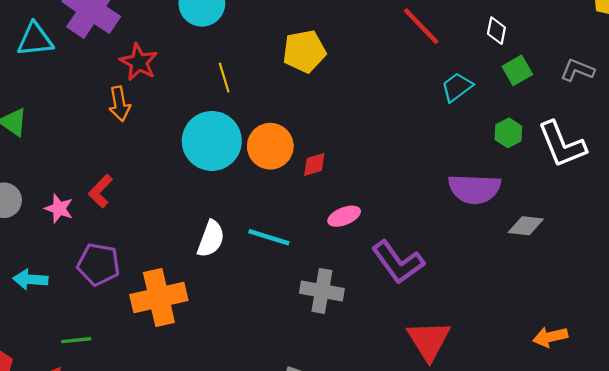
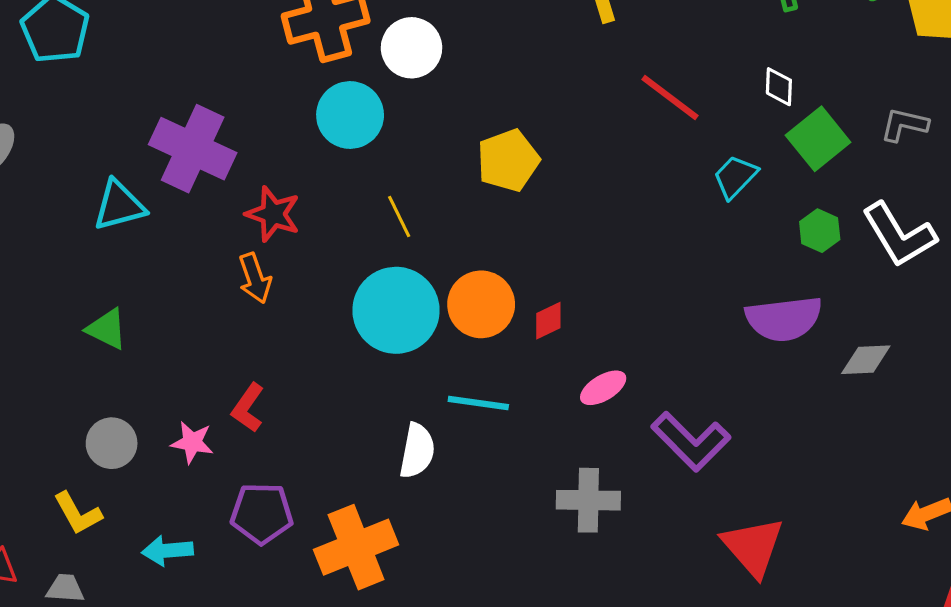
green square: (517, 70) -> (818, 139), size x1.4
cyan line: (269, 237) -> (478, 403), moved

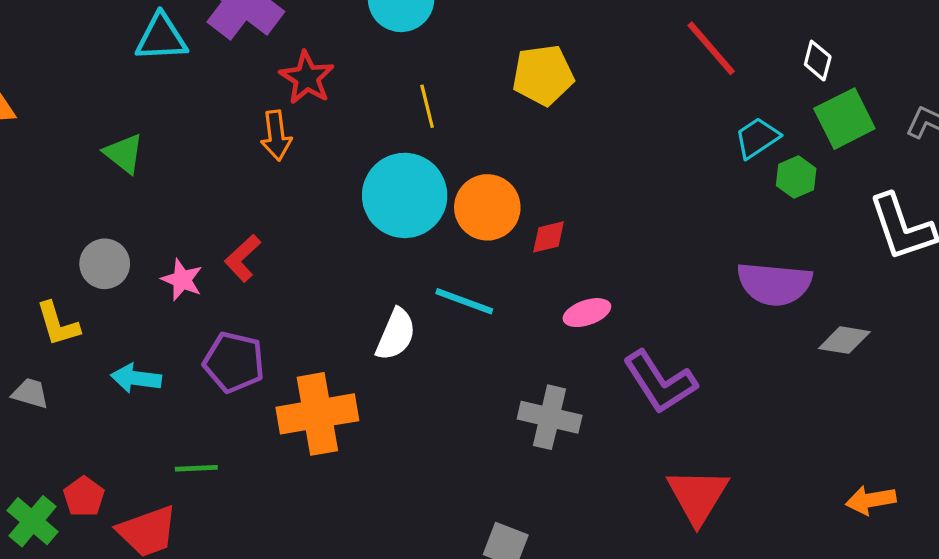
green hexagon: (820, 231) -> (796, 177), moved

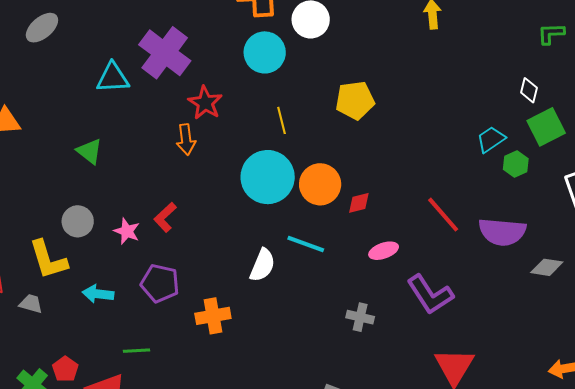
red line: (711, 48) -> (443, 215), moved
yellow L-shape: (58, 324) -> (48, 260), size x1.4
orange cross: (317, 414) -> (213, 316), size x0.7
gray cross: (550, 417) -> (360, 317), size x0.7

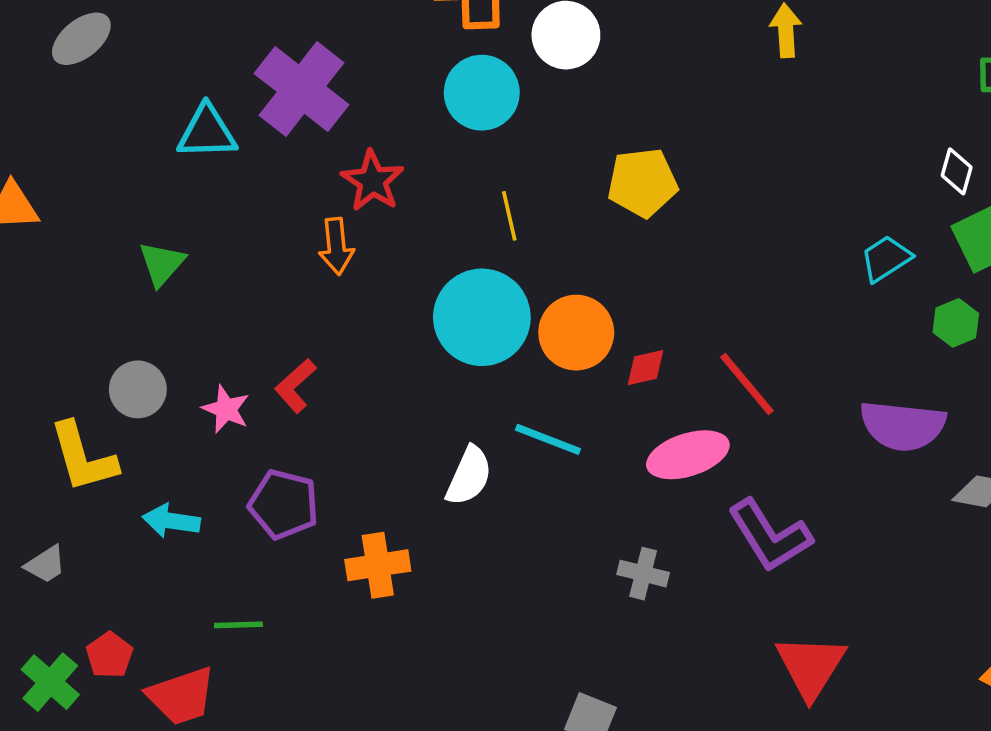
green triangle: (89, 151) -> (162, 264), turned 32
green hexagon: (516, 164) -> (956, 323), moved
red line: (443, 215) -> (747, 384), moved
pink ellipse: (384, 251) -> (688, 455), size x1.5
gray trapezoid: (31, 304) -> (46, 564), moved, turned 130

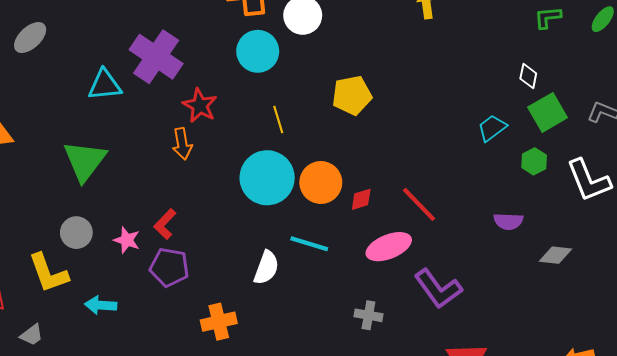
green triangle: (162, 264) -> (85, 161), size x1.6
purple semicircle: (903, 426) -> (508, 221), size x0.6
purple pentagon: (284, 504) -> (169, 267), moved

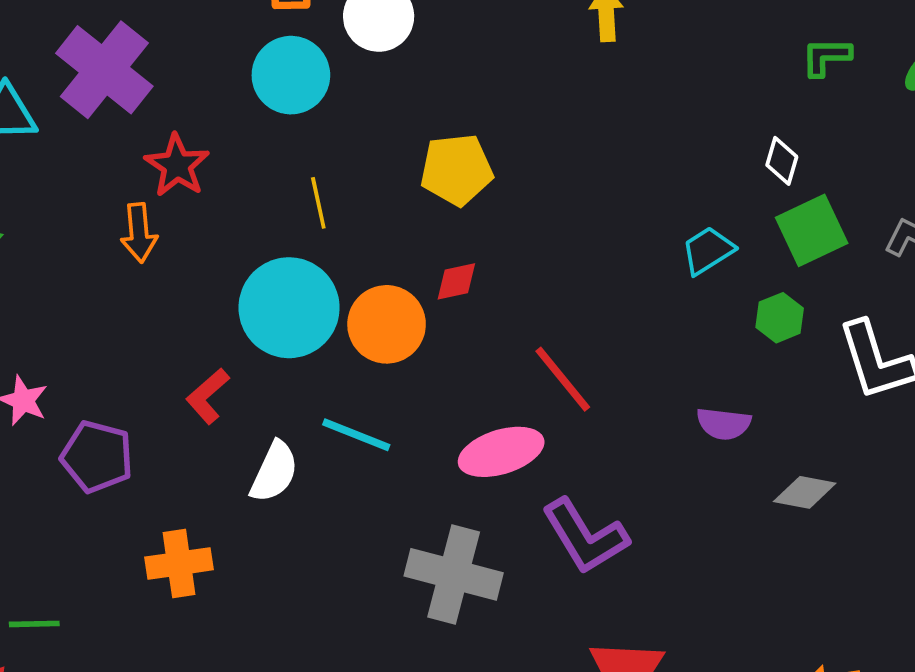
red diamond: (361, 199) -> (456, 281), moved
red L-shape: (165, 224) -> (208, 396), moved
gray cross: (368, 315) -> (454, 574), size x1.8

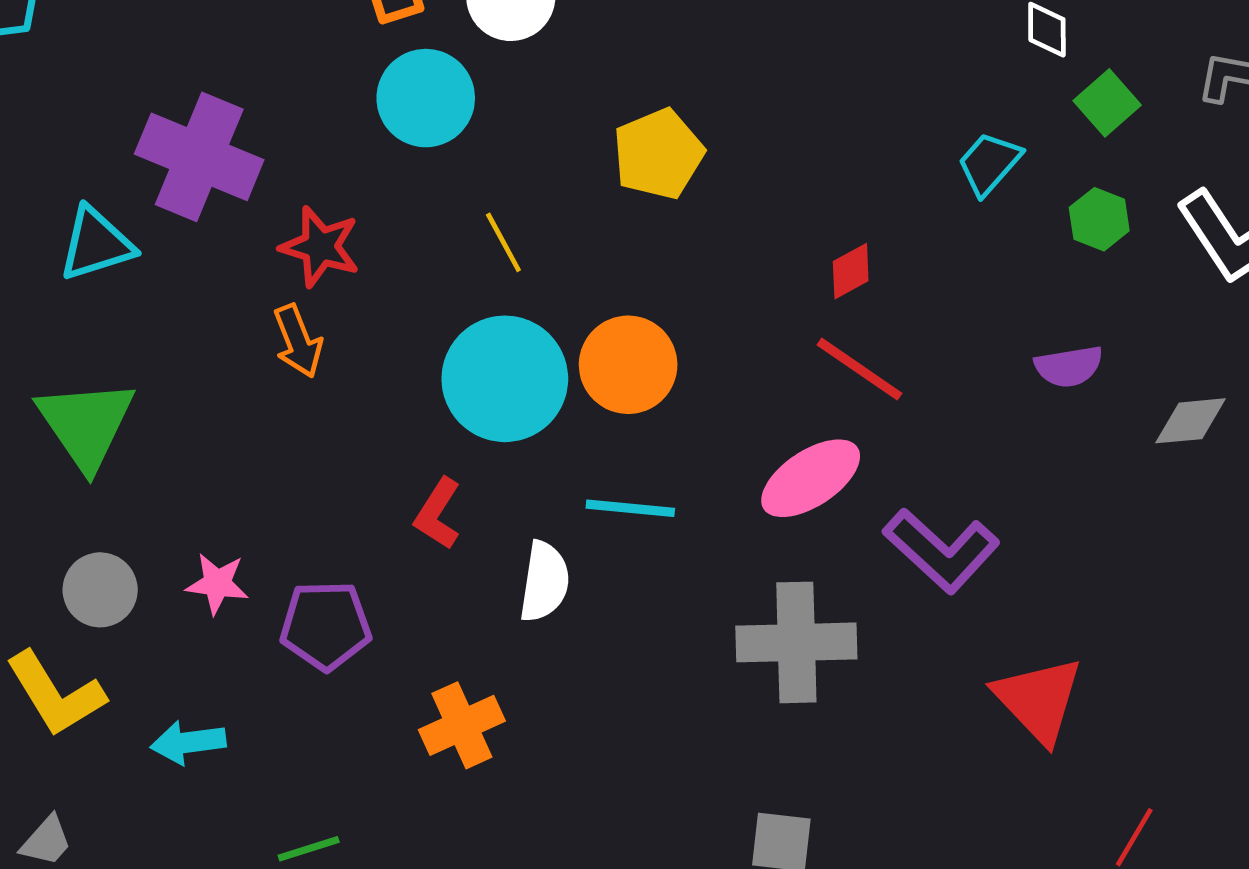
green square: (812, 230) -> (1107, 103), size x0.7
red diamond: (456, 281) -> (851, 271), moved

